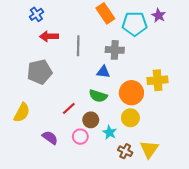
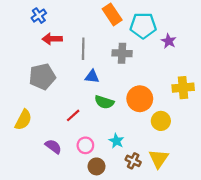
purple star: (159, 15) -> (169, 41), moved
blue triangle: (103, 72) -> (92, 77), moved
yellow cross: (158, 80) -> (183, 88), moved
yellow circle: (130, 118) -> (161, 121), moved
brown circle: (91, 120) -> (97, 166), moved

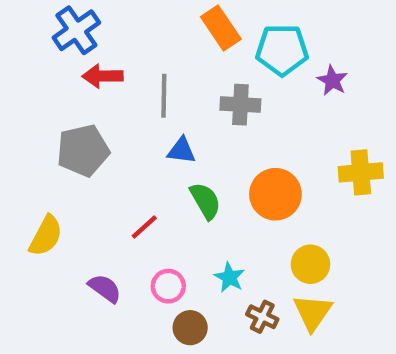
blue cross: (39, 16) -> (76, 30), size x1.5
green semicircle: (104, 102) -> (205, 201), turned -138
yellow circle: (161, 121) -> (310, 264), moved

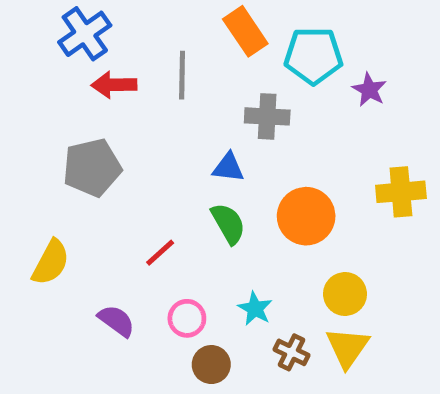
gray line: (164, 96) -> (182, 75), moved
blue triangle: (181, 150) -> (228, 168), moved

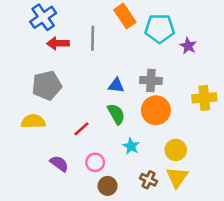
gray cross: (267, 116) -> (151, 81), moved
yellow semicircle: (51, 262) -> (33, 121), moved, turned -120
cyan star: (255, 309) -> (131, 146), moved

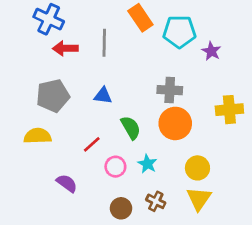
blue cross: (43, 17) -> (49, 19), turned -30
blue triangle: (116, 85) -> (103, 96), moved
pink circle: (95, 162) -> (115, 167), moved
brown cross: (148, 180) -> (156, 201), moved

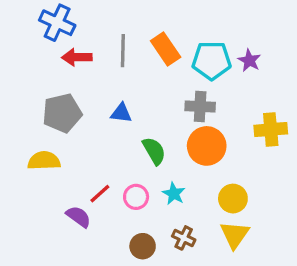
orange rectangle: (140, 18) -> (166, 49), moved
cyan pentagon: (179, 32) -> (212, 61), moved
red line: (92, 144) -> (100, 194), moved

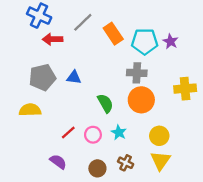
gray line: (123, 51) -> (83, 22), moved, turned 45
blue triangle: (121, 113) -> (74, 77), moved
purple semicircle: (79, 217) -> (58, 162), moved

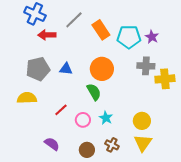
gray cross: (137, 73) -> (146, 66), moved
orange circle: (141, 100) -> (102, 69), moved
red line: (68, 132) -> (61, 110), moved

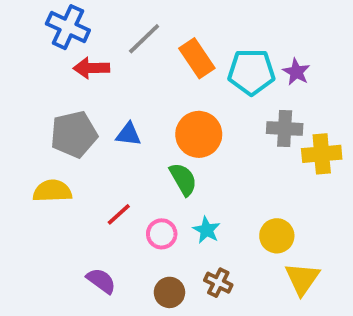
yellow triangle: (143, 143) -> (302, 279), moved

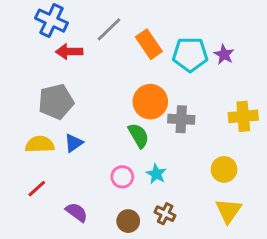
gray cross: (285, 128) -> (181, 119), moved
blue triangle: (128, 134) -> (74, 143), moved, turned -42
red line: (119, 214) -> (37, 189), moved
yellow circle: (277, 236) -> (224, 169), moved

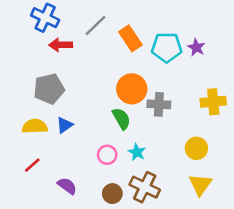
brown cross: (165, 214) -> (145, 187), size x1.6

